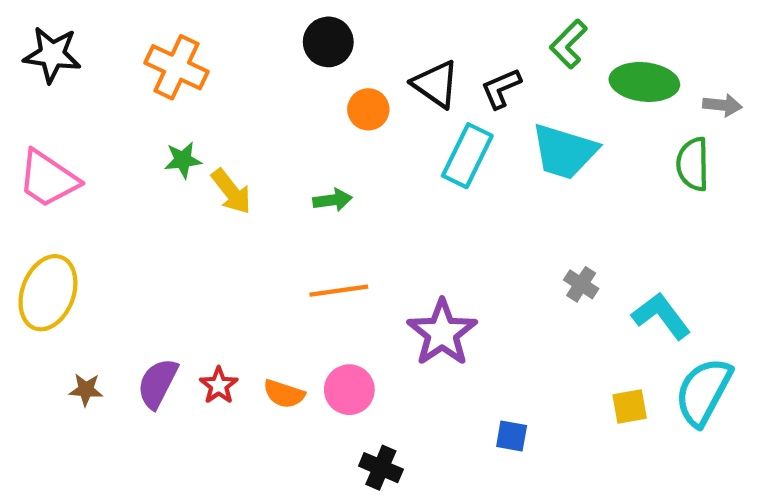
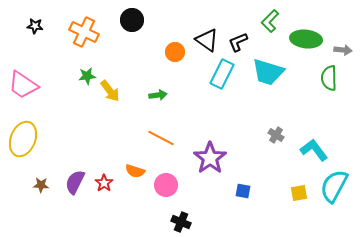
black circle: (328, 42) -> (132, 20), moved
black star: (52, 55) -> (35, 26), moved, size x0.6
orange line: (339, 291) -> (161, 138), turned 36
orange semicircle: (284, 394) -> (135, 171), moved
blue square: (512, 436) -> (243, 191), moved

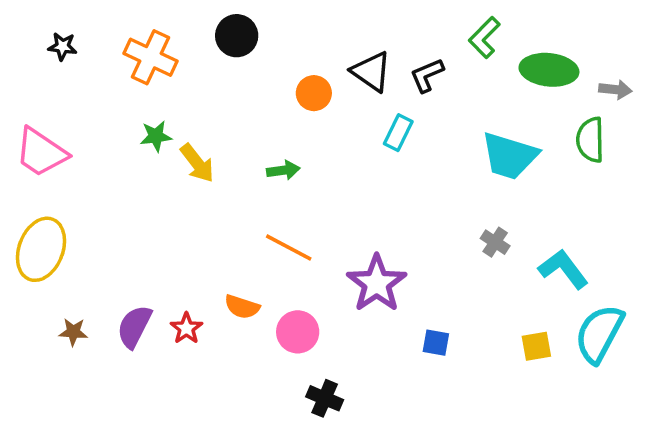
cyan trapezoid: (268, 72) -> (509, 156), moved
cyan rectangle: (222, 74) -> (398, 133), size x0.7

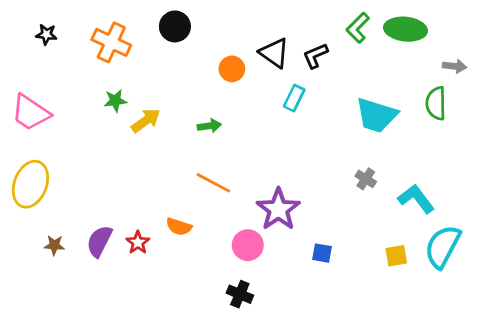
green ellipse: (549, 70) -> (405, 29), moved
yellow arrow: (197, 163) -> (146, 121), turned -88
pink circle: (298, 332) -> (248, 245), moved

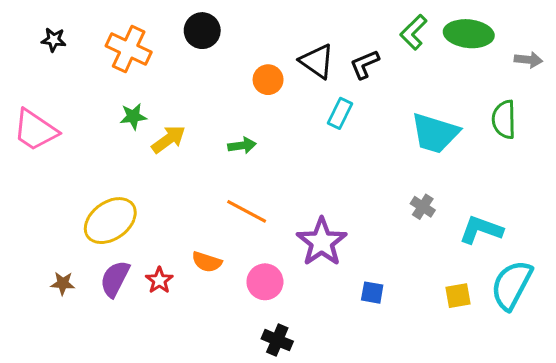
gray arrow: (455, 66) -> (528, 60), moved
yellow ellipse: (30, 184) -> (110, 221), moved, turned 33
cyan L-shape: (416, 199) -> (481, 230), turned -33
pink circle: (248, 245) -> (265, 282), moved

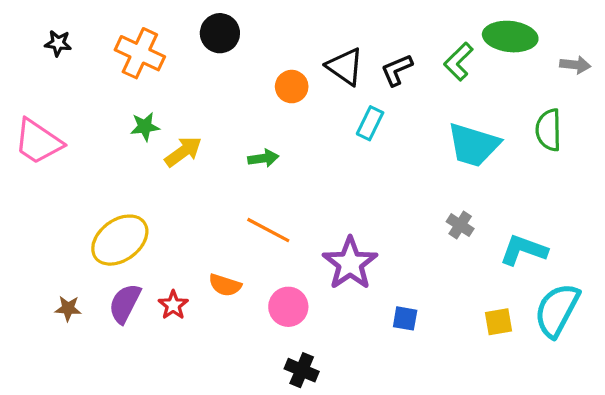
green L-shape: (414, 32) -> (458, 62), moved

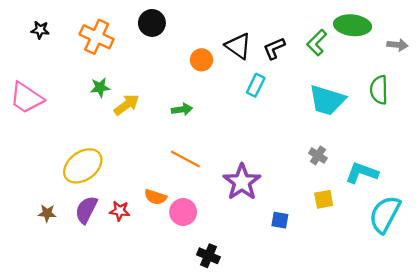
red star: (173, 305) -> (120, 211), turned -30
pink circle: (288, 307) -> (183, 212), moved
yellow square: (499, 322) -> (324, 199), moved

